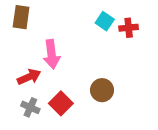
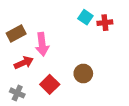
brown rectangle: (21, 17) -> (16, 33), moved, turned 54
gray cross: (30, 107) -> (17, 93), moved

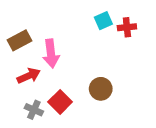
cyan square: (85, 17) -> (103, 21), turned 32
gray cross: (17, 93) -> (34, 110), moved

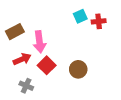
red square: (60, 102) -> (47, 65), moved

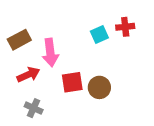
cyan square: (80, 16) -> (99, 35), moved
red square: (47, 65) -> (72, 82), moved, turned 36

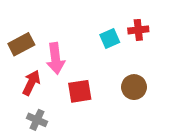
red arrow: (28, 75) -> (31, 83), turned -40
brown circle: (99, 87) -> (134, 87), moved

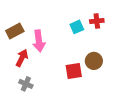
red square: (80, 91) -> (74, 71), moved

